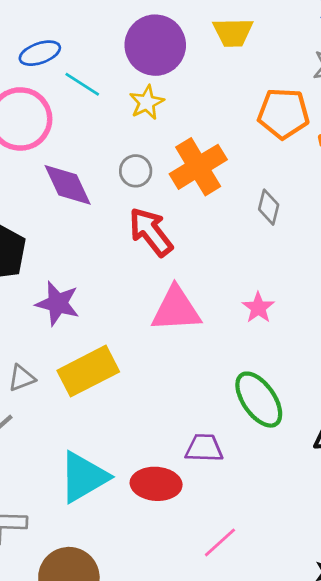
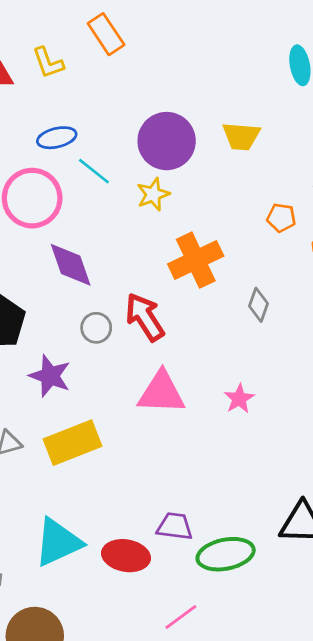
orange pentagon: (283, 113) -> (281, 218), size x0.6
gray circle: (136, 171) -> (96, 328), moved
green ellipse: (259, 400) -> (226, 554), moved, turned -72

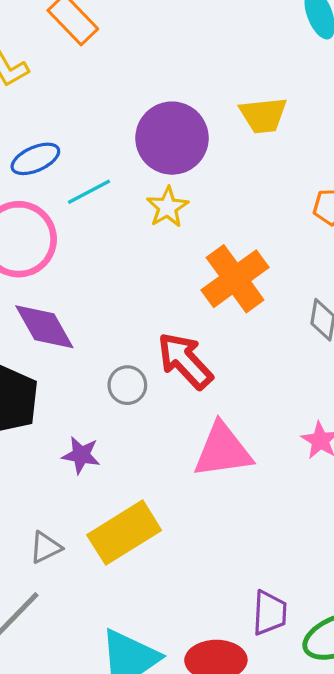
cyan line: (94, 171) -> (89, 192), turned -56
purple diamond: (71, 265) -> (44, 327), moved
purple star: (50, 376) -> (81, 455), size x0.7
purple trapezoid: (175, 526) -> (270, 613), turned 96

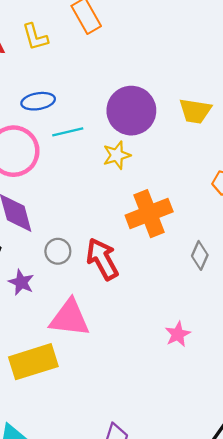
gray circle: (127, 385) -> (58, 251), moved
pink triangle: (223, 450) -> (70, 318), moved
purple star: (81, 455) -> (21, 282), moved

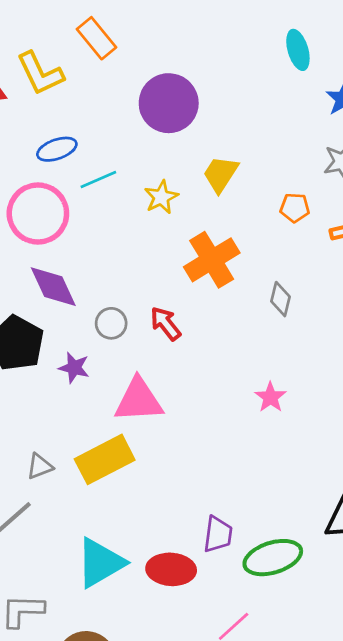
yellow L-shape: (35, 37) -> (40, 73), size x1.4
purple circle: (131, 111) -> (169, 103), moved
yellow trapezoid: (195, 111) -> (221, 174), moved, turned 124
red arrow: (102, 259) -> (166, 323), size x0.7

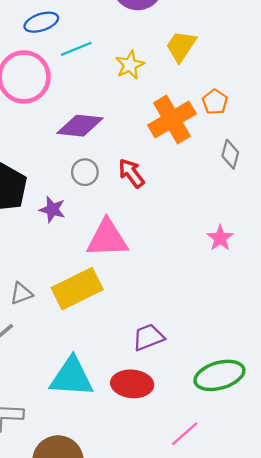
orange pentagon: (295, 208) -> (215, 102), moved, turned 30
purple diamond: (53, 287) -> (80, 126), moved, turned -60
purple trapezoid: (218, 534) -> (148, 337), moved, turned -120
cyan triangle: (100, 563) -> (72, 377), turned 33

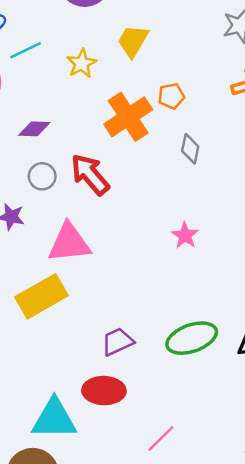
orange pentagon: (215, 102) -> (171, 96), turned 30
purple diamond: (80, 126) -> (34, 129), size x0.7
red arrow: (131, 173) -> (90, 174), size x1.4
green ellipse: (219, 375) -> (192, 338), moved
cyan triangle: (72, 377) -> (54, 419), moved

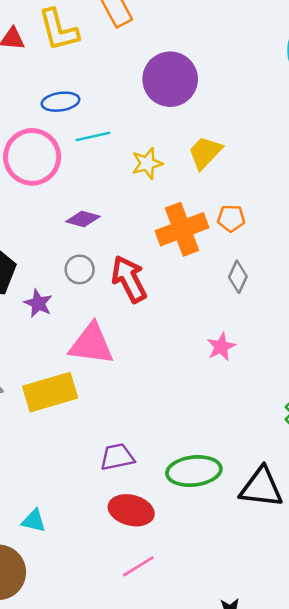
pink star: (185, 235) -> (221, 347), moved
red ellipse: (104, 391) -> (131, 510), moved
cyan triangle: (54, 419) -> (34, 521), size x0.5

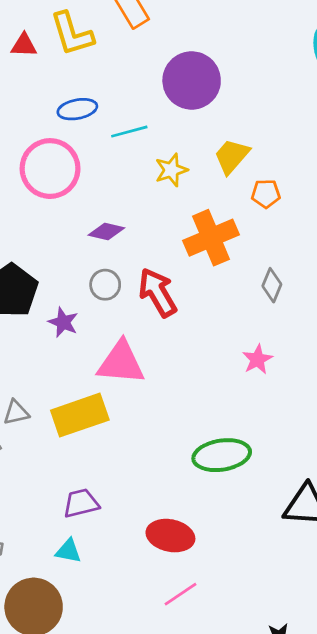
cyan line: (93, 136) -> (129, 132), moved
orange pentagon: (231, 218) -> (266, 194), moved
purple trapezoid: (117, 457) -> (81, 503), moved
green ellipse: (194, 471) -> (222, 455), moved

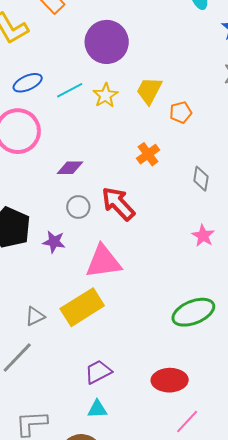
yellow star: (171, 170) -> (105, 95), moved
orange cross: (211, 238) -> (148, 154), size x0.6

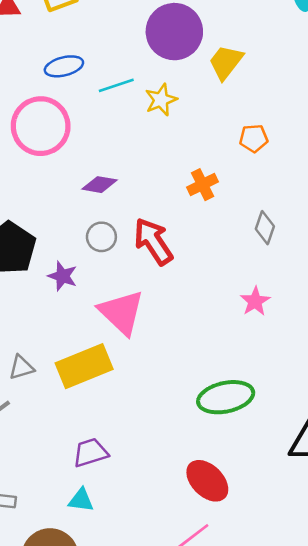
yellow trapezoid: (149, 91) -> (226, 62), moved
pink triangle: (103, 262) -> (121, 312), turned 42
red ellipse: (170, 380) -> (207, 481), moved, turned 36

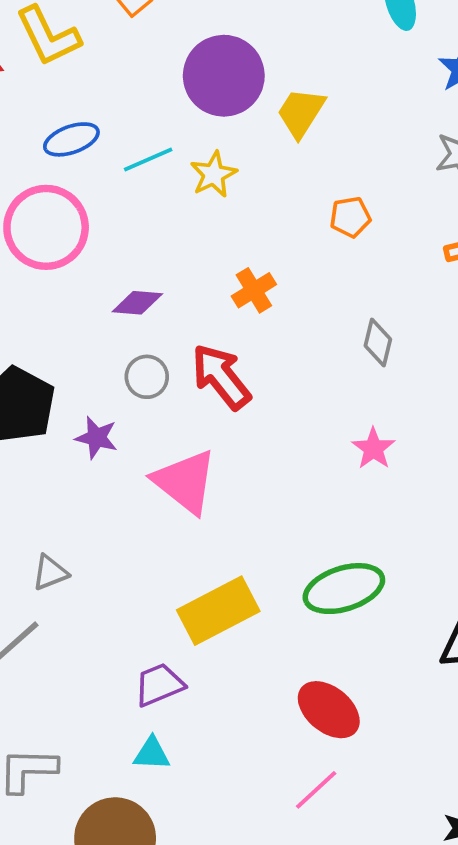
orange cross: (203, 185) -> (254, 290), moved
yellow rectangle: (84, 366) -> (218, 611), moved

